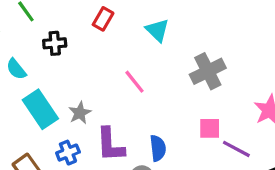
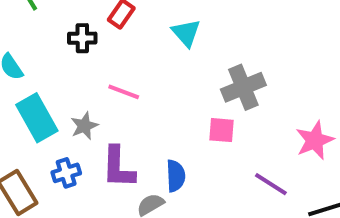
black cross: (55, 43) -> (82, 38), moved
pink line: (134, 82) -> (124, 92), moved, turned -35
pink square: (210, 128) -> (222, 130), moved

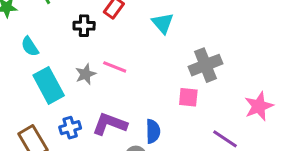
gray star: (84, 126) -> (86, 74), moved
purple L-shape: (118, 167) -> (110, 124), turned 108

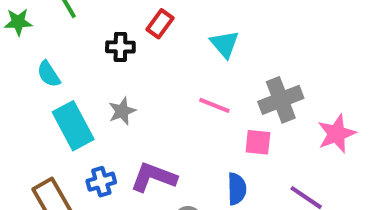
pink line: (115, 67) -> (214, 105), moved
pink star: (259, 106) -> (336, 134), moved
blue semicircle: (153, 131) -> (237, 189), moved

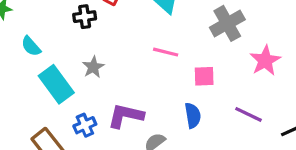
gray cross: (281, 100) -> (227, 23), moved

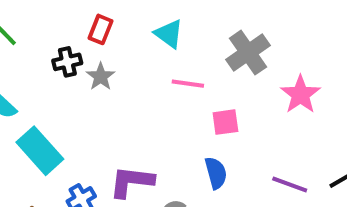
pink line: (166, 52) -> (188, 84), moved
gray star: (93, 67) -> (101, 76), moved
purple line: (248, 114) -> (290, 185), moved

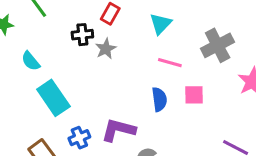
cyan triangle: (169, 34) -> (161, 24), turned 30
blue semicircle: (216, 173) -> (159, 99), moved

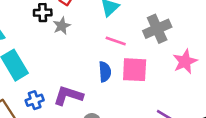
pink square: (194, 95) -> (135, 70), size x1.5

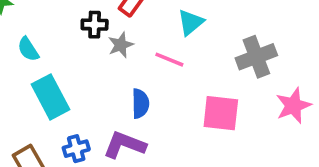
pink line: (116, 41) -> (169, 60), moved
blue semicircle: (105, 72) -> (140, 104), moved

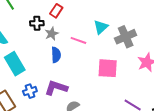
cyan triangle: (191, 22) -> (101, 27), moved
blue semicircle: (140, 104) -> (56, 55), moved

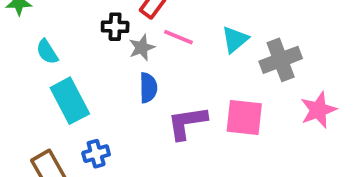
pink line: (78, 40) -> (178, 37), moved
purple L-shape: (56, 88) -> (187, 123), moved, turned -30

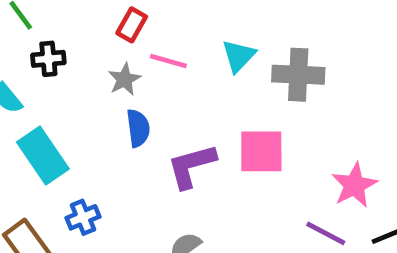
black cross: (115, 27) -> (48, 59), moved
gray cross: (281, 60) -> (298, 75), turned 30
pink star: (318, 110) -> (354, 185), moved

